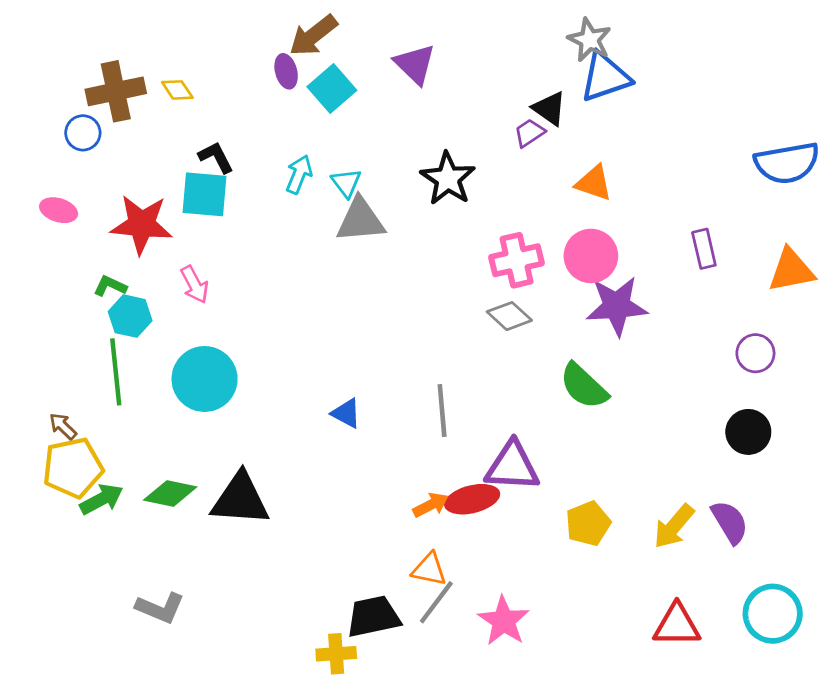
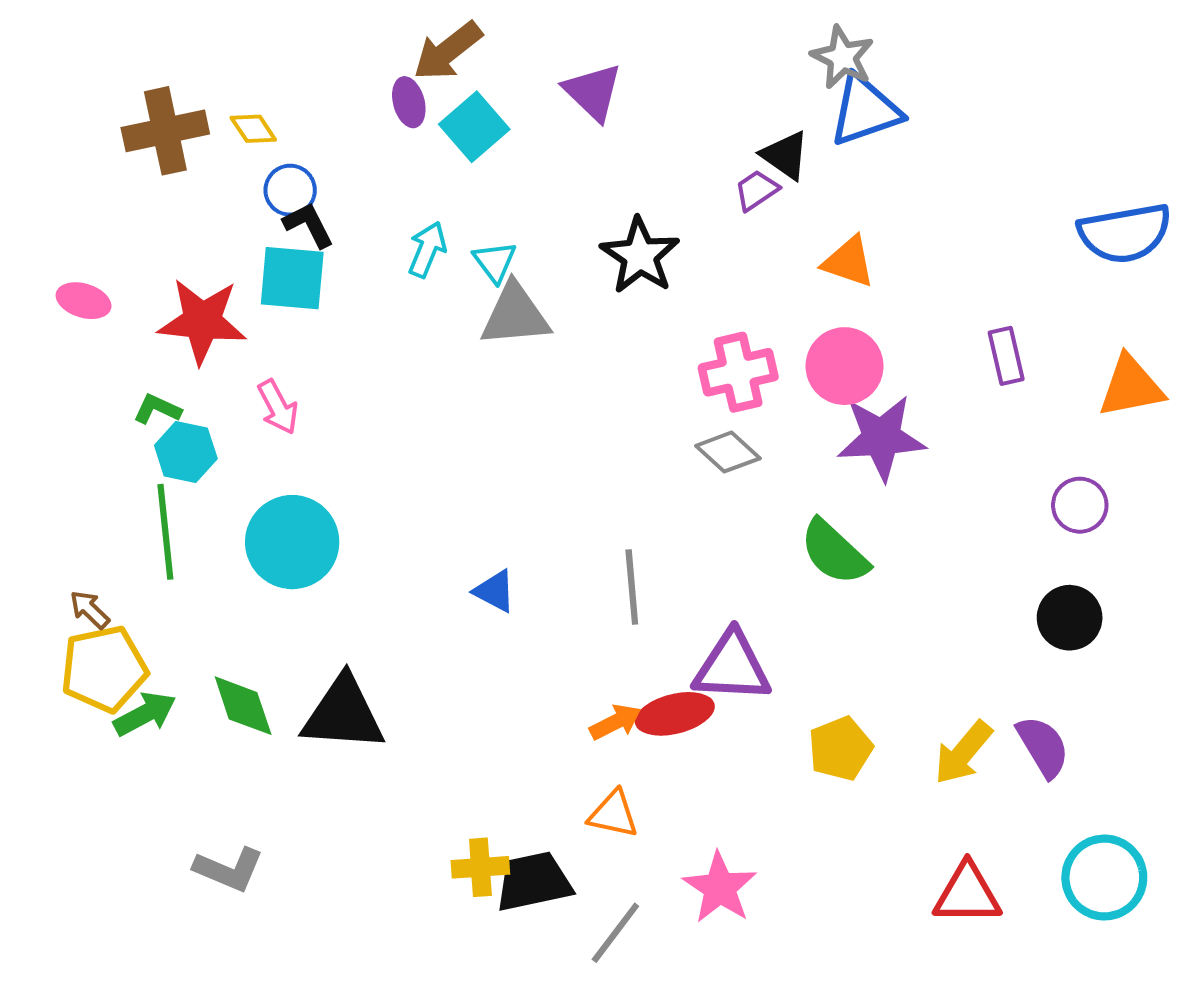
blue circle: (83, 133) -> (290, 190), moved
green diamond: (170, 493) -> (243, 706), turned 60
gray line: (436, 602) -> (615, 933), moved
yellow cross: (336, 654) -> (480, 867), moved

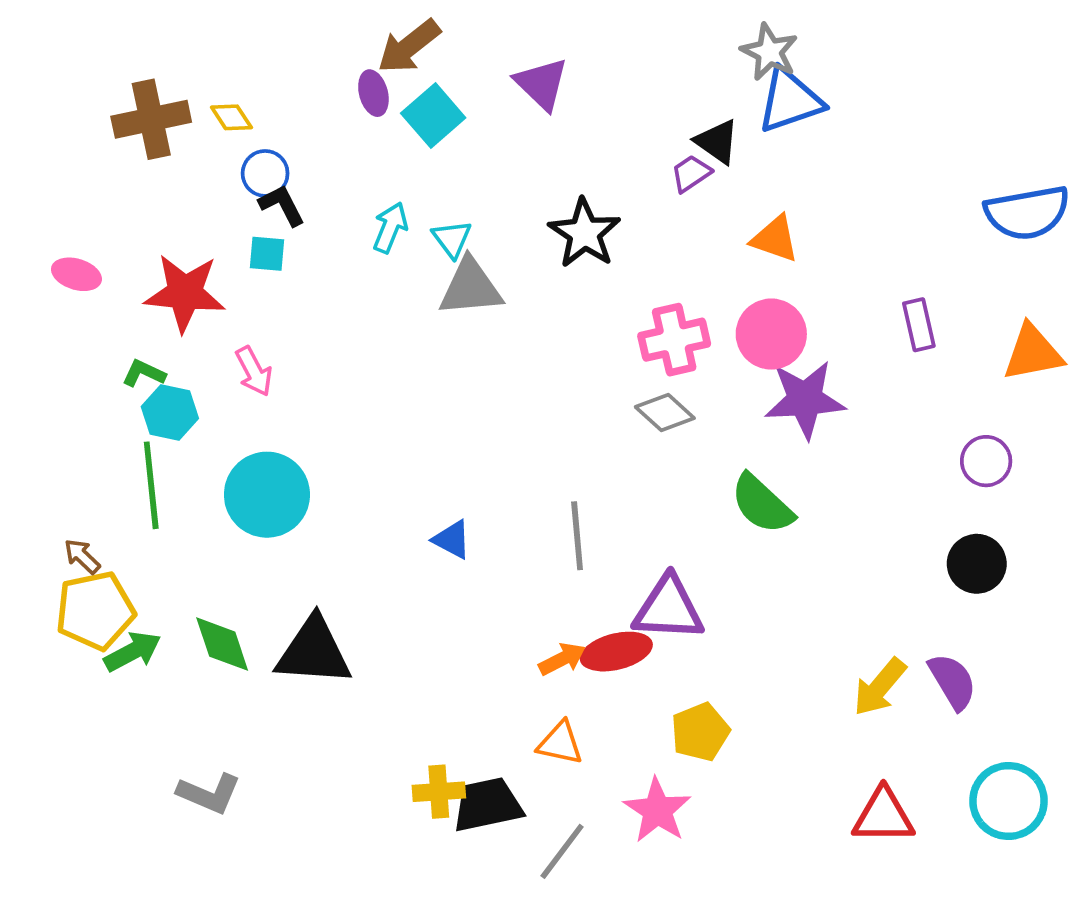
cyan square: (292, 278) -> (267, 254), size x0.6
yellow pentagon: (840, 749) -> (700, 732), moved

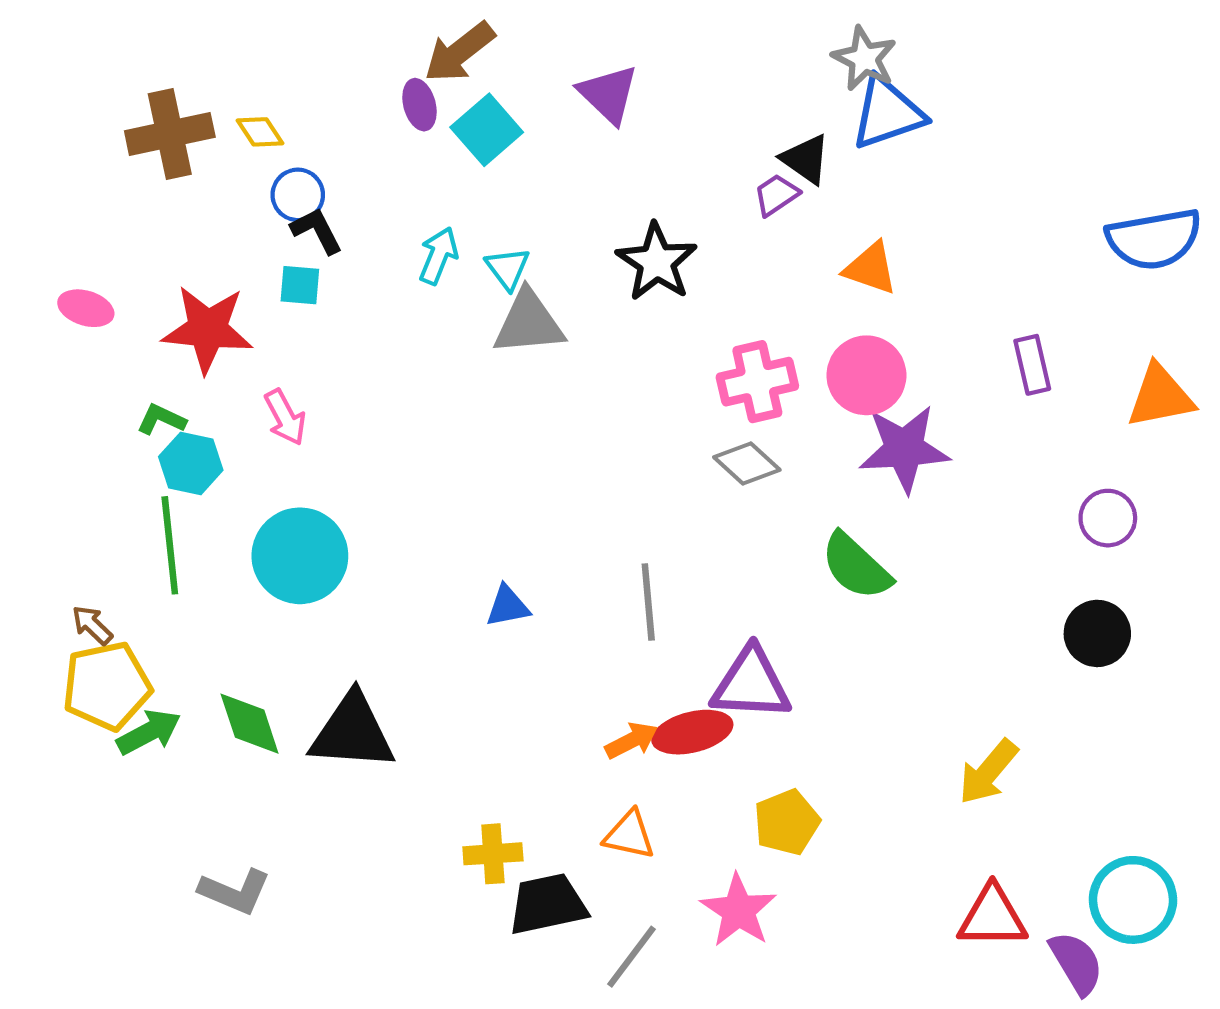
blue triangle: (452, 539) -> (508, 606), turned -39
purple semicircle: (952, 681) -> (1076, 963), moved
yellow cross: (439, 792) -> (493, 854), moved

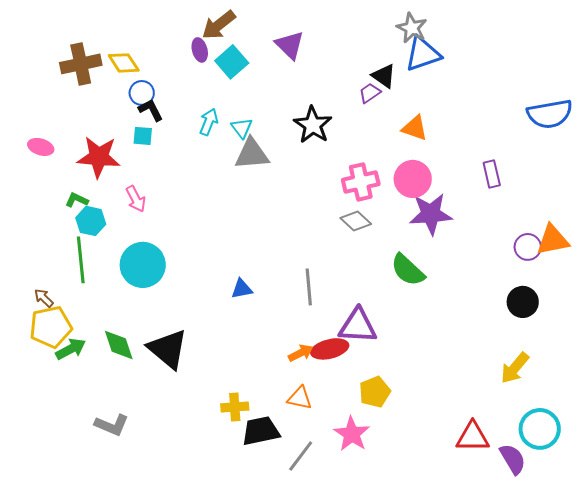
yellow diamond: (260, 132) -> (124, 63), size x1.4
orange triangle: (1160, 396) -> (553, 240), moved
black triangle: (352, 732) -> (168, 349), turned 36
yellow arrow: (988, 772) -> (515, 368), moved

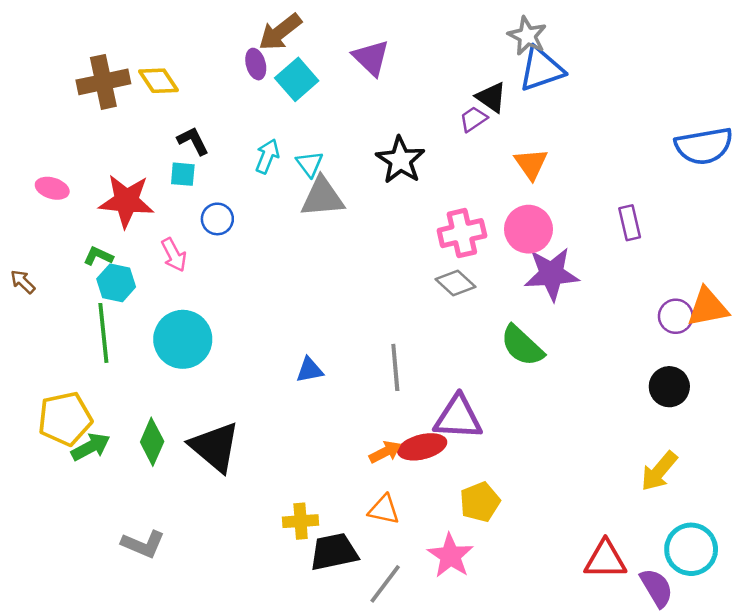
blue circle: (142, 93) -> (217, 219), moved
orange triangle: (415, 128) -> (531, 164), turned 36
brown arrow: (44, 298) -> (23, 282), moved
green diamond: (119, 345) -> (152, 442), turned 42

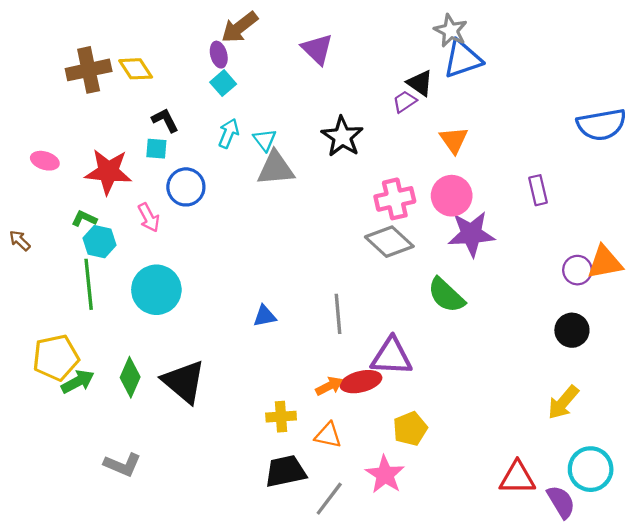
cyan square: (297, 79) -> (223, 83), moved, size x0.7
blue circle: (217, 219) -> (186, 187), size x1.4
gray diamond: (456, 283) -> (389, 242), size x1.4
yellow cross: (301, 521) -> (281, 417), moved

